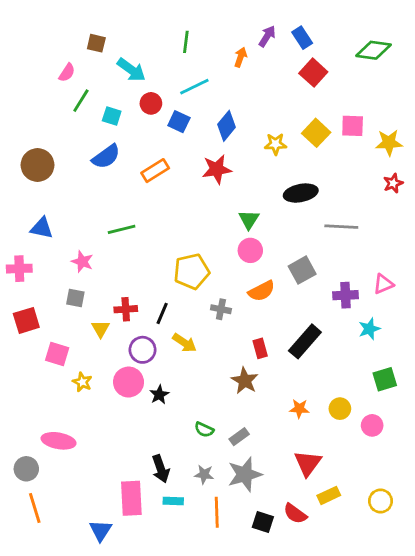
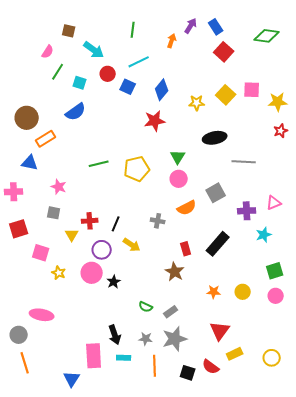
orange rectangle: (155, 171) -> (46, 139), moved
green line: (122, 229) -> (99, 164), moved
yellow pentagon: (192, 271) -> (137, 169), moved
pink circle: (372, 425) -> (276, 296), moved

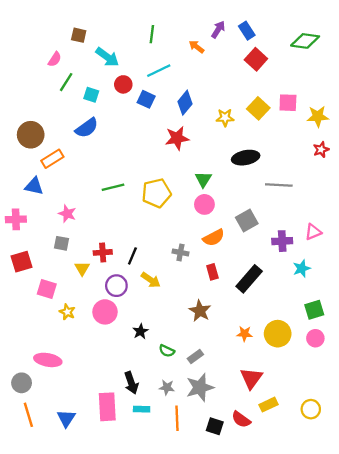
orange arrow: (172, 41) -> (196, 47), turned -72
red rectangle: (186, 249) -> (212, 272), moved
black star: (114, 282) -> (140, 331), moved
yellow circle: (243, 292) -> (278, 334), size x1.5
blue triangle: (72, 379) -> (66, 418), moved

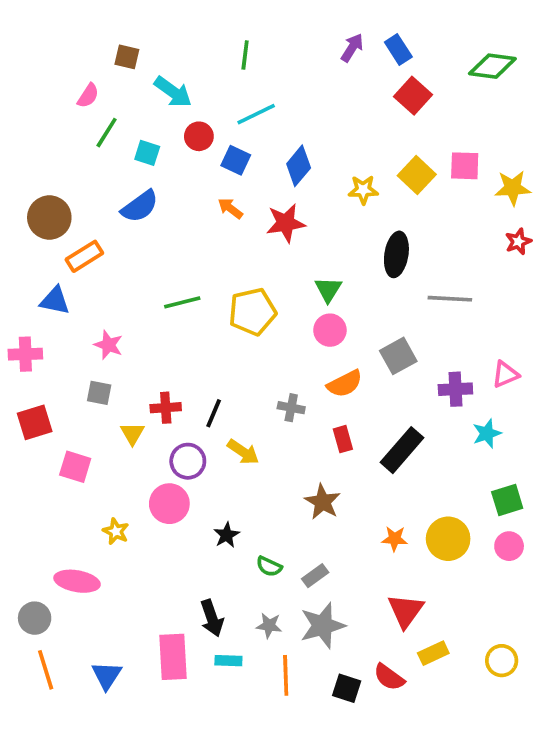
orange arrow: (196, 47) -> (230, 208), moved
black ellipse: (246, 158) -> (396, 254), turned -70
yellow star: (67, 312) -> (116, 531), moved

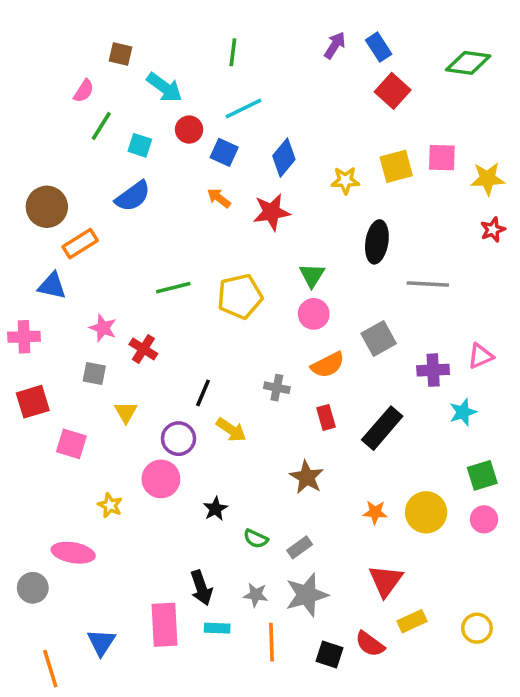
yellow square: (417, 175) -> (396, 166), turned 32
red cross: (166, 408) -> (143, 349), moved, turned 36
orange line: (46, 670) -> (50, 669), moved

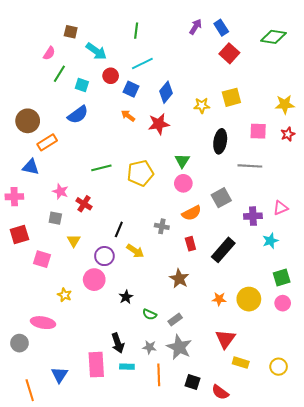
pink square: (442, 158) -> (258, 131), moved
gray star: (307, 595) -> (179, 347), turned -30
yellow rectangle: (412, 621) -> (241, 363), turned 42
red semicircle: (370, 644) -> (220, 392), moved

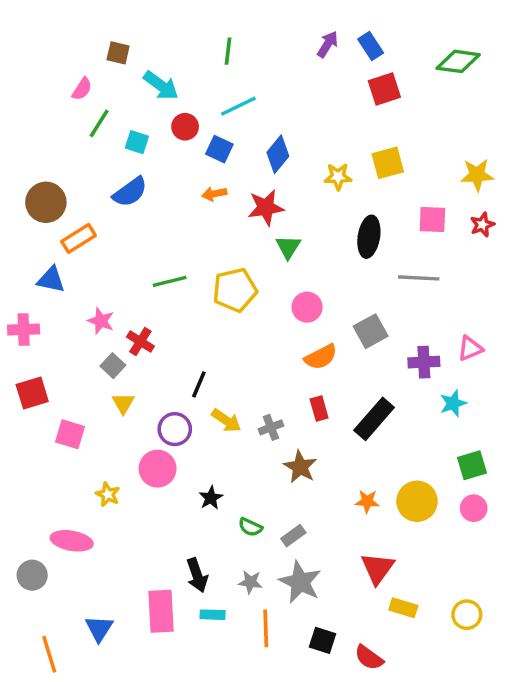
red square: (229, 53) -> (384, 89), turned 30
orange arrow: (128, 116) -> (214, 194), turned -48
green triangle: (182, 161) -> (288, 247), moved
gray square: (55, 218) -> (113, 366), moved, turned 32
gray cross: (162, 226) -> (271, 427), moved, turned -32

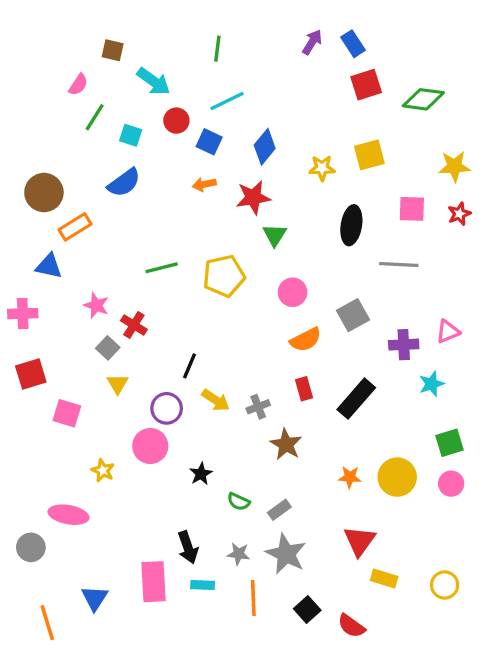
green diamond: (458, 61) -> (423, 99), moved
black square: (323, 640) -> (307, 610), turned 30

